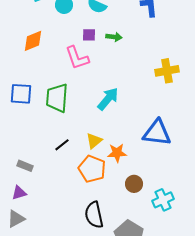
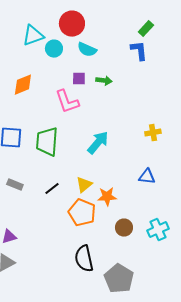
yellow cross: (167, 71) -> (153, 133), moved, size x0.7
blue triangle: (157, 133) -> (147, 177), size x0.6
gray rectangle: (25, 166) -> (15, 185), moved
cyan cross: (163, 200) -> (158, 230), moved

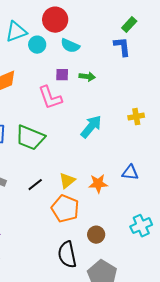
yellow cross: (153, 133) -> (136, 117), moved
green trapezoid: (47, 142) -> (30, 138), turned -72
cyan arrow: (98, 143) -> (91, 127), moved
orange star: (107, 197) -> (98, 184), moved
brown circle: (124, 228) -> (96, 235), moved

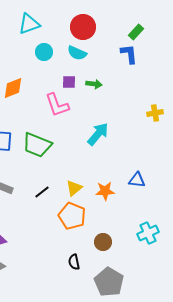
red circle: (55, 20) -> (83, 27), moved
cyan triangle: (16, 32) -> (29, 24), moved
yellow cross: (136, 117) -> (155, 113), moved
black semicircle: (67, 255) -> (74, 262), size x0.6

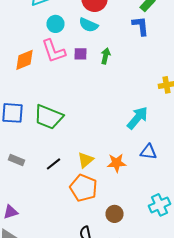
green arrow: (94, 84) -> (106, 56), turned -84
pink L-shape: (57, 105) -> (54, 51), moved
cyan arrow: (98, 134) -> (138, 118), moved

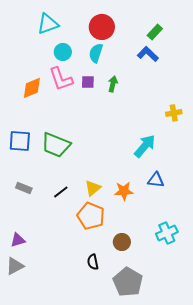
cyan semicircle: (88, 25) -> (96, 53), turned 84
blue L-shape: (140, 26) -> (148, 54), turned -40

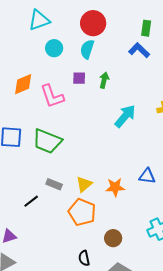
green rectangle: (155, 32) -> (146, 28), turned -35
pink L-shape: (61, 79) -> (52, 96), moved
cyan arrow: (145, 146) -> (125, 116), moved
gray rectangle: (24, 188) -> (54, 184), moved
black line: (61, 192) -> (31, 201), moved

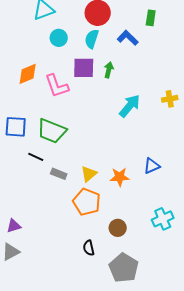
blue L-shape: (139, 50) -> (128, 38), moved
purple square: (79, 78) -> (84, 68), size x1.6
blue triangle: (147, 176) -> (152, 166), turned -30
black line: (31, 201) -> (36, 157), moved, turned 63

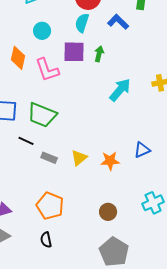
cyan circle: (59, 38) -> (42, 31), moved
orange diamond: (28, 74) -> (18, 58), turned -55
orange pentagon: (87, 202) -> (50, 206), moved
black semicircle: (89, 248) -> (46, 240), moved

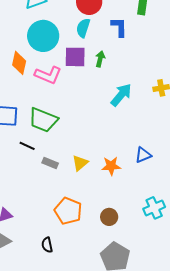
blue L-shape: (118, 22) -> (119, 27), turned 45
cyan circle: (42, 31) -> (43, 36), size x1.8
pink L-shape: (47, 70) -> (48, 75), turned -48
orange pentagon: (50, 206) -> (68, 211), moved

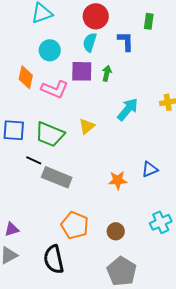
cyan circle: (43, 36) -> (50, 50), size x0.7
gray rectangle: (50, 163) -> (57, 177), size x1.8
yellow triangle: (80, 163) -> (87, 126), moved
black semicircle: (47, 245) -> (54, 259), size x1.8

